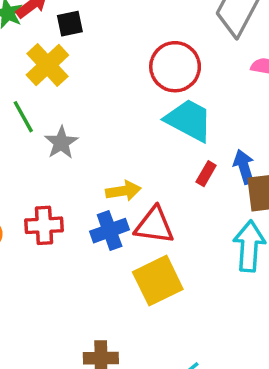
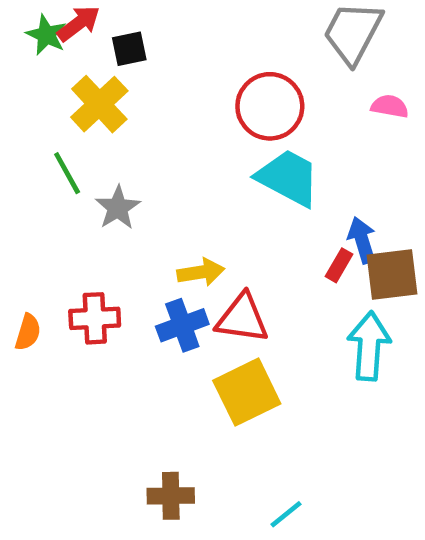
red rectangle: (206, 174) -> (339, 265), moved

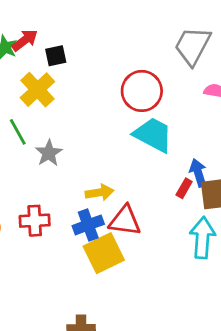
yellow square: (247, 392) -> (104, 253), moved

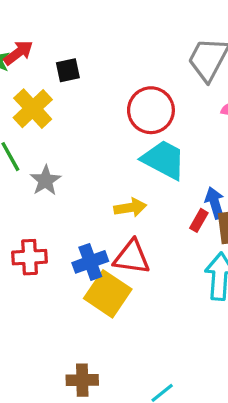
black square: (56, 56) -> (68, 70), moved
yellow arrow: (100, 193) -> (130, 208), moved
yellow square: (104, 253) -> (108, 294), turned -30

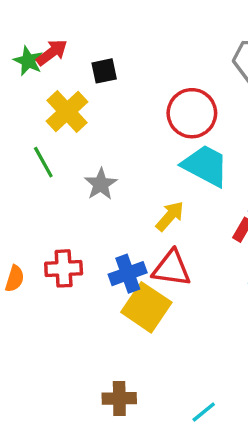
gray star: (46, 180) -> (101, 184), moved
yellow arrow: (130, 208) -> (170, 216), turned -40

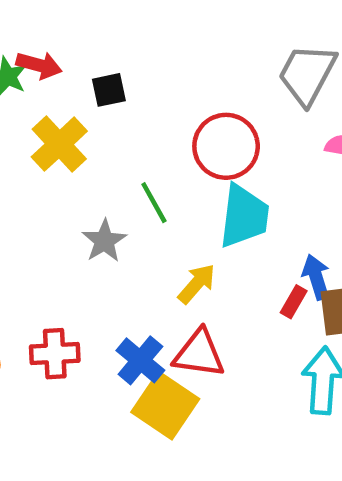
red arrow: (52, 52) -> (39, 65), turned 52
green line: (43, 162) -> (154, 203), moved
cyan trapezoid: (205, 166) -> (244, 216), turned 69
blue cross: (128, 274) -> (140, 360), turned -30

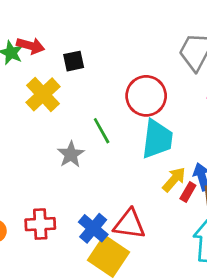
yellow arrow: (197, 284) -> (174, 179), moved

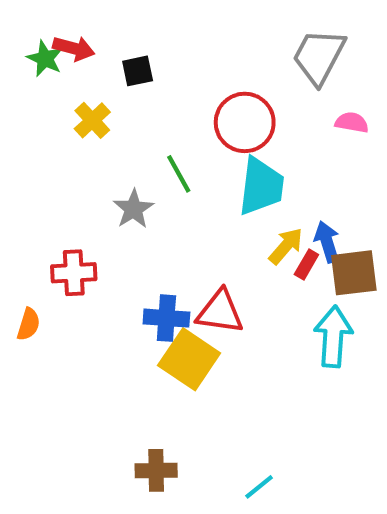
yellow cross: (43, 94) -> (92, 120), size x0.7
red cross: (40, 224) -> (74, 273), moved
blue cross: (93, 228) -> (166, 318), turned -36

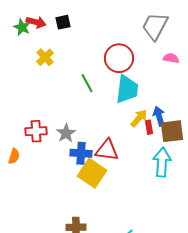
black square: (138, 71) -> (63, 22), moved
gray star: (133, 209) -> (66, 133), moved
red rectangle: (306, 265) -> (149, 127), turned -40

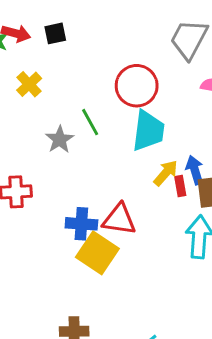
gray star: (66, 133) -> (60, 139), moved

